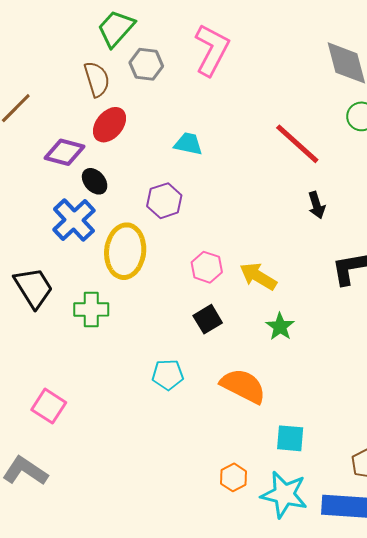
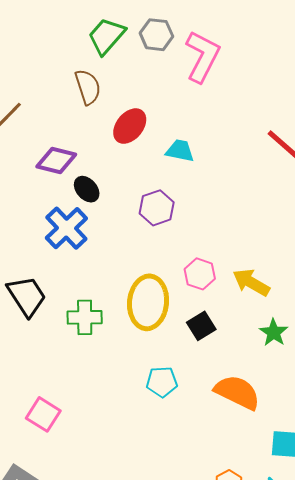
gray hexagon: (146, 64) -> (156, 35), moved
red ellipse: (109, 125) -> (130, 126), moved
yellow ellipse: (125, 251) -> (148, 302), moved

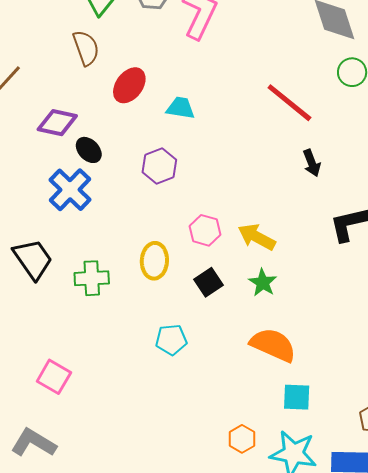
yellow ellipse: (148, 302) -> (154, 261), size x0.7
green star: (274, 332) -> (263, 283), moved
orange semicircle: (237, 392) -> (273, 345), moved

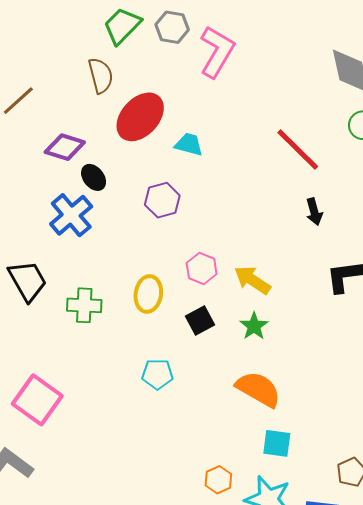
red ellipse: (129, 85) -> (140, 117), size x1.4
pink square: (54, 377) -> (37, 400), size x1.4

